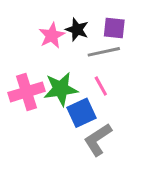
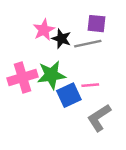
black star: (77, 30) -> (61, 39), moved
pink line: (101, 86) -> (90, 85), moved, turned -66
gray L-shape: (98, 140) -> (99, 118), moved

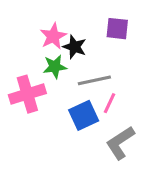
gray line: (88, 44) -> (94, 80), moved
green star: (51, 75) -> (55, 67), moved, size x0.7
pink line: (90, 85) -> (110, 103), turned -60

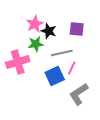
purple square: (117, 29) -> (77, 29), moved

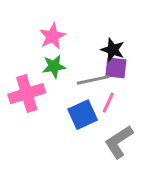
purple square: (77, 29) -> (116, 68), moved
black star: (49, 31) -> (113, 50), moved

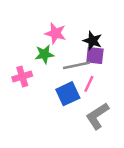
pink star: (52, 36) -> (55, 33), moved, turned -30
pink cross: (27, 94) -> (22, 76), size x0.7

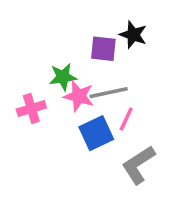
pink star: (55, 33) -> (79, 96), moved
black star: (92, 41) -> (133, 35), moved
purple square: (95, 56) -> (103, 49), moved

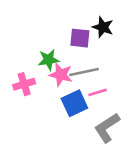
pink line: (126, 119) -> (98, 92), turned 48

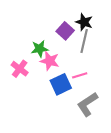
purple square: (80, 38) -> (65, 31), turned 36
gray line: (84, 72) -> (84, 41), moved, turned -65
pink cross: (24, 84) -> (20, 69), turned -36

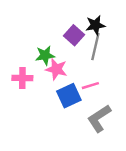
black star: (84, 22) -> (95, 25), turned -30
pink cross: (20, 69) -> (22, 78), turned -36

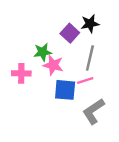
gray line: (95, 47) -> (90, 58), moved
blue square: (69, 96) -> (65, 90), turned 30

